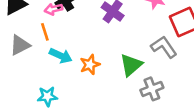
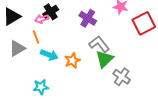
gray L-shape: (164, 47) -> (99, 44), moved
gray cross: (152, 89) -> (122, 77), turned -30

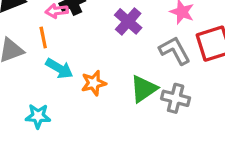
gray L-shape: (99, 44) -> (175, 51), moved
gray cross: (122, 77) -> (176, 98), moved, turned -30

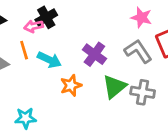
purple cross: (128, 21) -> (94, 54), moved
cyan arrow: (59, 68) -> (49, 60), moved

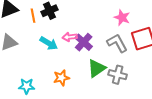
pink arrow: (34, 26) -> (70, 37), moved
orange line: (24, 50) -> (33, 16), moved
orange star: (71, 85) -> (61, 78), moved

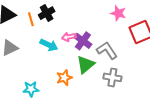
gray L-shape: (117, 43) -> (107, 50), moved
green triangle: (96, 68) -> (86, 65), moved
gray cross: (118, 75) -> (112, 77), moved

